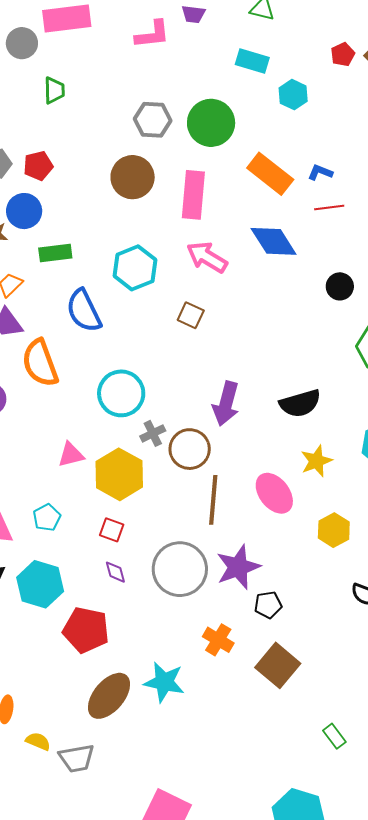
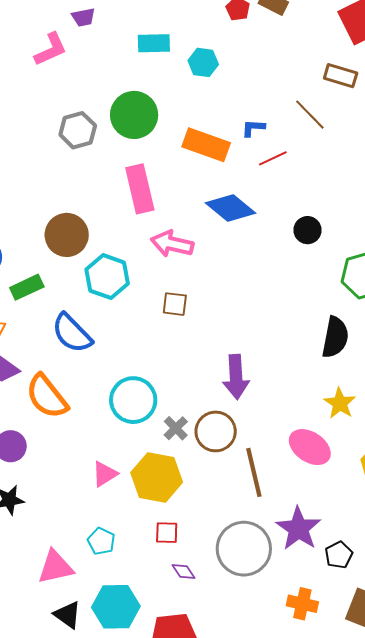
brown circle: (133, 177) -> (67, 235), moved
black semicircle: (300, 403) -> (335, 337), moved, turned -45

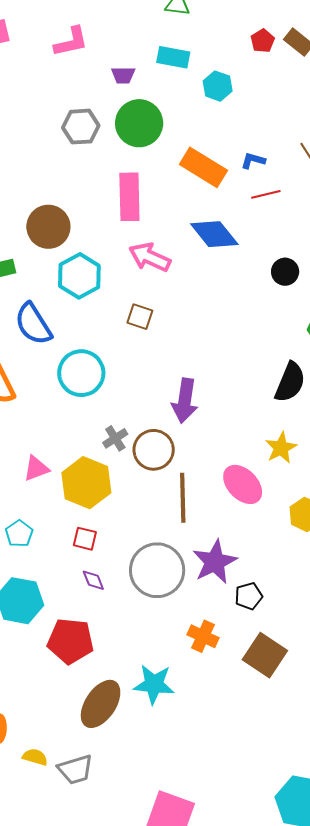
purple trapezoid: (83, 17) -> (123, 75), moved
cyan circle: (133, 400) -> (81, 373), moved

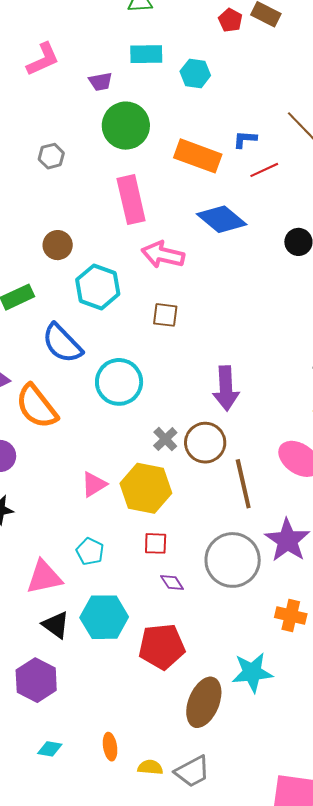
gray hexagon: (81, 127) -> (51, 156), moved, size x0.7
brown circle: (48, 227) -> (58, 245), size x0.7

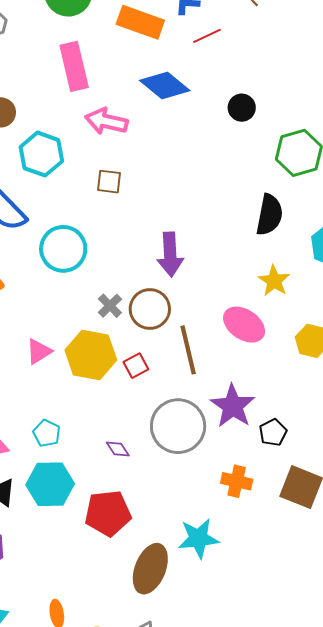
red square: (156, 543) -> (136, 366), moved, turned -30
cyan pentagon: (90, 552) -> (47, 433), moved

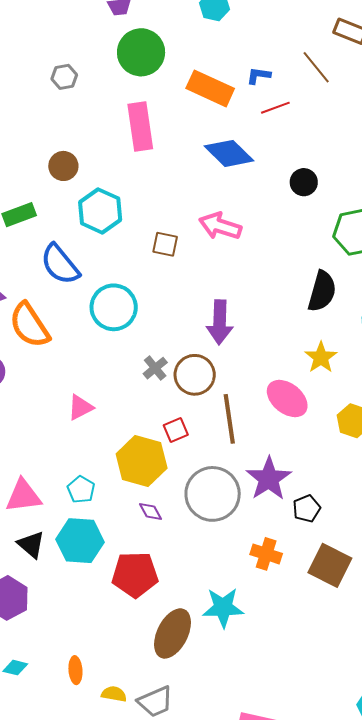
pink arrow: (106, 121) -> (220, 226), moved
yellow hexagon: (91, 355) -> (142, 461), moved

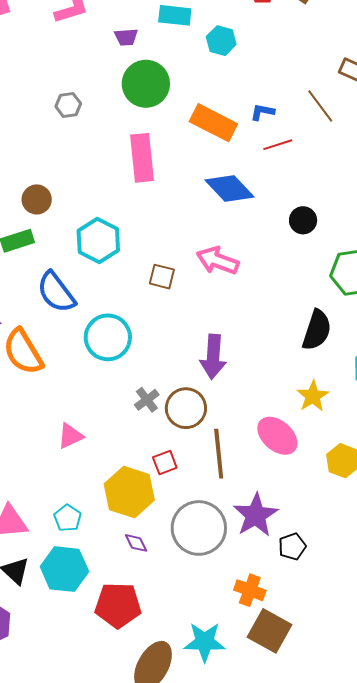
brown circle: (63, 166) -> (37, 199), moved
brown square: (330, 565) -> (269, 631), moved

